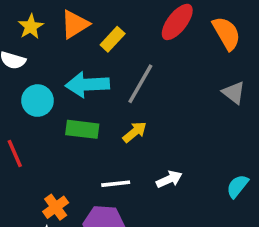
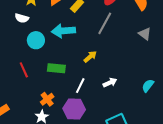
gray line: (140, 84) -> (105, 23), moved
green rectangle: (82, 129) -> (56, 68), moved
white line: (116, 184) -> (80, 86), turned -56

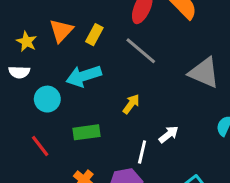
gray line: (105, 23) -> (141, 51), turned -65
gray triangle: (145, 34) -> (204, 73), moved, size x1.6
white line: (80, 86) -> (142, 152), moved

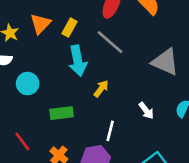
cyan arrow: (84, 76) -> (78, 61), moved, turned -84
white arrow: (169, 134) -> (146, 111), moved, turned 90
red line: (40, 146) -> (22, 141), moved

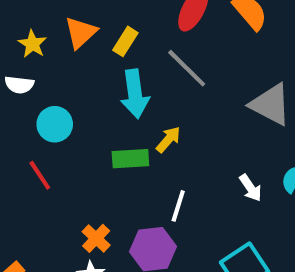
white arrow: (146, 111) -> (251, 188), moved
green rectangle: (62, 113) -> (130, 159), moved
red line: (22, 141) -> (40, 175), moved

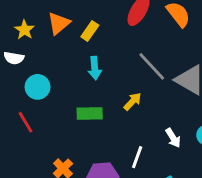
gray line: (187, 68) -> (152, 66), moved
cyan arrow: (135, 94) -> (95, 68), size x0.7
yellow arrow: (168, 139) -> (133, 102), moved
white line: (178, 206) -> (137, 157), moved

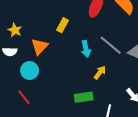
orange triangle: (59, 23) -> (40, 46), moved
cyan arrow: (95, 68) -> (86, 49), moved
green rectangle: (90, 114) -> (84, 97), moved

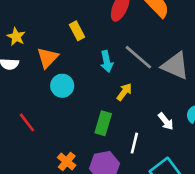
yellow rectangle: (62, 25) -> (77, 31), turned -56
cyan circle: (30, 70) -> (62, 86), moved
green rectangle: (84, 97) -> (103, 123), turned -66

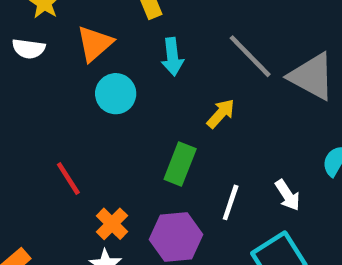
cyan arrow: (107, 61) -> (172, 57), moved
white arrow: (166, 121) -> (288, 195), moved
red line: (27, 122) -> (68, 178), moved

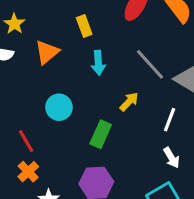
cyan circle: (116, 94) -> (59, 107), moved
white line: (231, 202) -> (170, 120), moved
orange cross: (112, 224) -> (28, 172), moved

